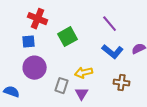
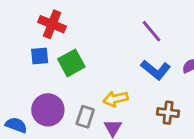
green square: (68, 37) -> (71, 63), moved
purple circle: (35, 68) -> (48, 110), moved

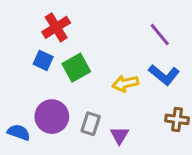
red cross: (52, 24) -> (56, 27), turned 36
blue square: (40, 56) -> (43, 60), turned 30
yellow arrow: (116, 99) -> (125, 83), moved

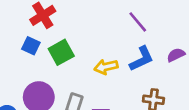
blue L-shape: (164, 75) -> (142, 59), turned -64

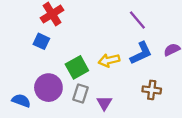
green square: (61, 52) -> (77, 67), moved

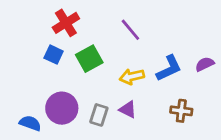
purple line: (137, 20) -> (130, 30), moved
green square: (77, 67) -> (89, 59), moved
purple triangle: (104, 103) -> (128, 109), moved, turned -35

